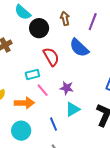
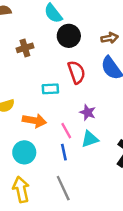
brown arrow: (65, 18) -> (110, 38), moved, turned 80
pink line: (43, 90) -> (66, 131), moved

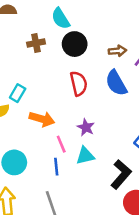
brown cross: (25, 48) -> (36, 43), moved
cyan rectangle: (50, 89) -> (18, 93), moved, turned -63
orange arrow: (34, 120) -> (42, 119), moved

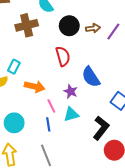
brown cross: (36, 43) -> (27, 25), size x1.5
black circle: (75, 44) -> (69, 26), moved
blue semicircle: (116, 83) -> (91, 77), moved

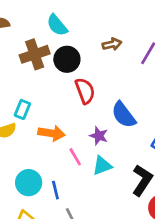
black circle: (69, 26) -> (67, 59), moved
brown arrow: (93, 28) -> (112, 44), moved
blue line: (48, 124) -> (55, 190), moved

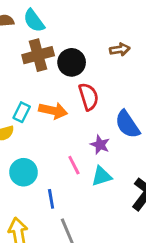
cyan semicircle: (57, 25) -> (34, 21), moved
orange arrow: (51, 133) -> (53, 111), moved
cyan circle: (29, 183) -> (24, 172), moved

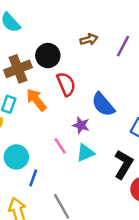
brown cross: (38, 55) -> (18, 69), moved
orange arrow: (53, 111) -> (36, 100), turned -135
blue line: (51, 199) -> (33, 178), moved, turned 36

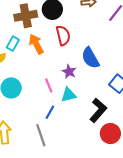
blue line: (33, 178) -> (50, 112), moved

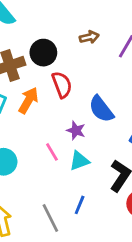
orange arrow: (36, 44) -> (28, 100), turned 66
blue line: (50, 112) -> (80, 205), moved

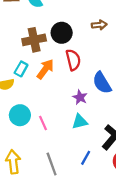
pink line: (52, 152) -> (43, 123), moved
blue line: (80, 205) -> (86, 158), moved

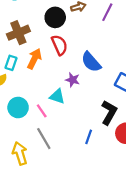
black circle: (62, 33) -> (55, 17), moved
cyan triangle: (80, 122) -> (57, 96), moved, turned 42
gray line: (52, 164) -> (44, 139), moved

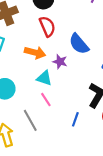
orange arrow: (34, 59) -> (35, 53), moved, turned 78
pink line: (42, 111) -> (46, 100), moved

